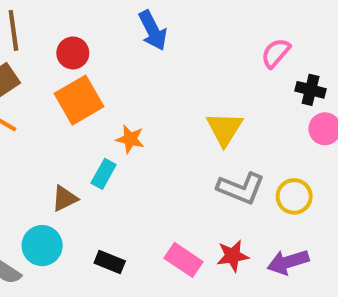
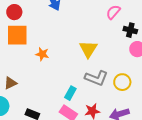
orange square: (79, 100) -> (17, 35), turned 30
cyan rectangle: (104, 174) -> (70, 93), moved

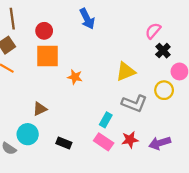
black cross: (130, 30) -> (163, 51), moved, turned 32
yellow triangle: (88, 49) -> (126, 71), turned 36
yellow circle: (122, 82) -> (164, 90), moved

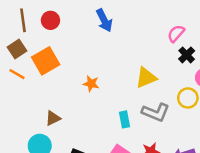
red circle: (44, 31) -> (50, 20), moved
orange square: (47, 56) -> (46, 61), moved, turned -30
cyan rectangle: (106, 120) -> (125, 119), moved, turned -40

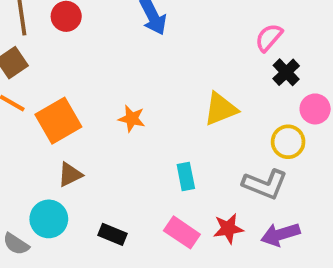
orange square: (46, 61) -> (58, 121), moved
gray L-shape: (156, 112) -> (265, 184), moved

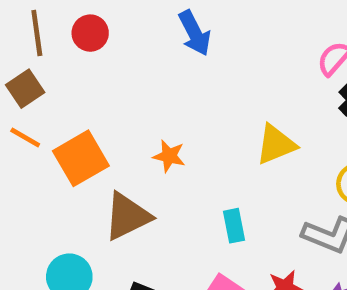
brown triangle: (70, 175) -> (127, 216), moved, size x1.6

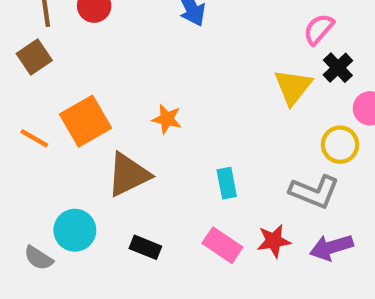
orange line: (25, 137) -> (34, 138), moved
yellow triangle: (276, 144) -> (293, 87), moved, turned -30

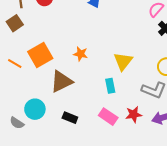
yellow triangle: (293, 87) -> (123, 61), moved

